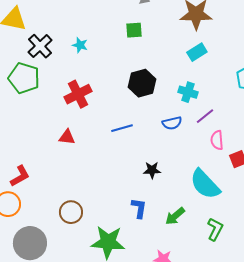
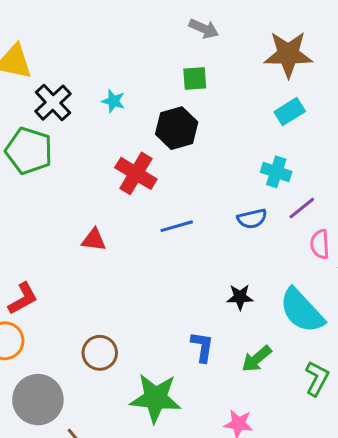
black hexagon: (142, 83) -> (177, 128), moved
red cross: (78, 94) -> (136, 173), moved, turned -32
black star: (152, 170) -> (240, 297), moved

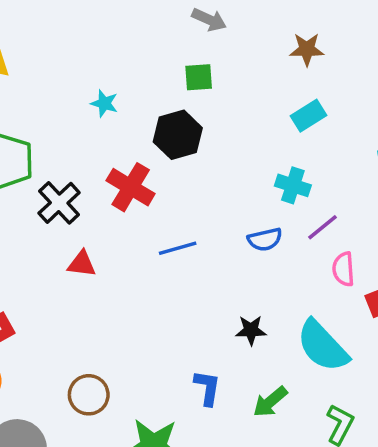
brown star: (288, 54) -> (307, 49), size x0.6
black cross: (53, 103) -> (59, 203), moved

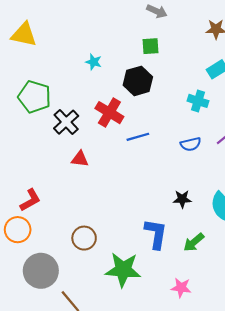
cyan cross: (293, 185) -> (198, 101), moved
blue line: (178, 248) -> (138, 137), moved
blue L-shape: (207, 388) -> (156, 234), size x1.4

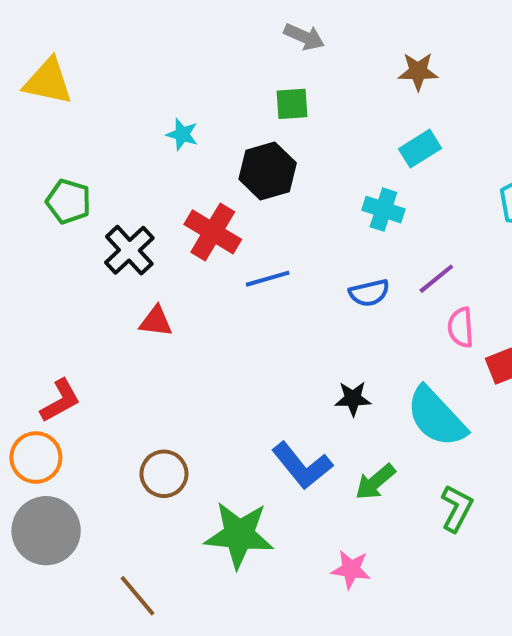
green pentagon: (34, 97) -> (68, 201), size x0.7
blue L-shape: (156, 234) -> (302, 466), turned 132
gray circle: (41, 271) -> (46, 531), moved

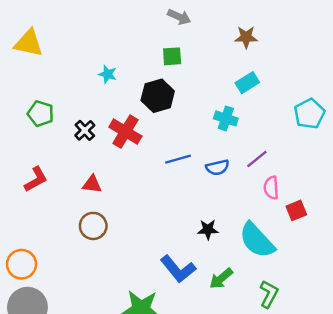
black cross: (129, 250) -> (85, 130), moved, size x0.7
blue line: (268, 279) -> (178, 159), moved
red L-shape: (60, 401) -> (36, 179), moved
brown circle: (164, 474) -> (93, 226), moved

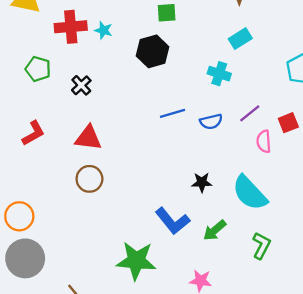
red cross: (125, 132) -> (71, 27), moved, turned -36
red triangle: (92, 184) -> (88, 138), size x1.4
red square: (296, 210) -> (288, 123), moved

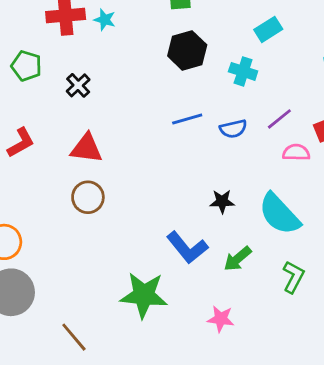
black hexagon: (153, 51) -> (187, 50), moved
pink semicircle: (264, 141) -> (296, 152), turned 95

